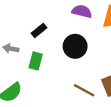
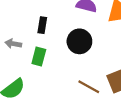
black rectangle: (39, 31) -> (42, 25), turned -42

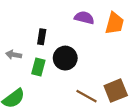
black circle: (79, 41) -> (65, 58), moved

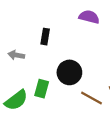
black circle: (65, 58) -> (69, 72), moved
green rectangle: (38, 67) -> (42, 89), moved

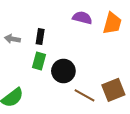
gray arrow: (16, 55) -> (12, 39), moved
green rectangle: (42, 89) -> (39, 61), moved

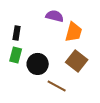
orange trapezoid: (112, 23) -> (74, 32), moved
brown square: (113, 90) -> (77, 61), moved, turned -30

